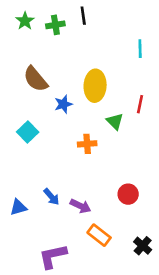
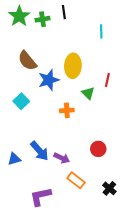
green star: (25, 21) -> (19, 16), size x1.5
cyan line: (140, 49) -> (101, 31), moved
blue star: (63, 104) -> (49, 80), size x1.5
blue arrow: (51, 197) -> (39, 151), size x1.5

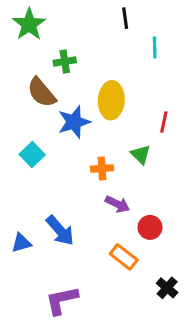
black line: (64, 12) -> (125, 18), moved
green cross: (43, 19) -> (65, 62), moved
green triangle: (88, 93) -> (141, 155), moved
purple arrow: (62, 158) -> (117, 204), moved
orange rectangle: (76, 180) -> (124, 257), moved

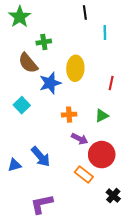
green triangle: (141, 155) -> (102, 116), moved, turned 48
red circle: (150, 227) -> (102, 155), size x1.6

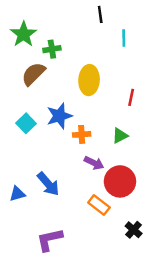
green star: (20, 17) -> (23, 34), moved
brown semicircle: (28, 63) -> (33, 74), turned 85
blue star: (50, 83) -> (59, 116), moved

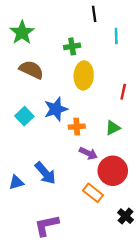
green cross: (52, 49) -> (72, 46), moved
brown semicircle: (33, 74) -> (31, 70), turned 70

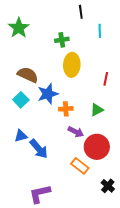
brown semicircle: (31, 70) -> (28, 75), moved
blue triangle: (16, 182) -> (21, 136), moved

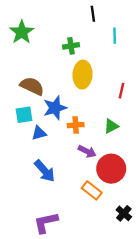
cyan square: (21, 100) -> (24, 115), turned 35
blue triangle: (21, 136) -> (39, 133), moved

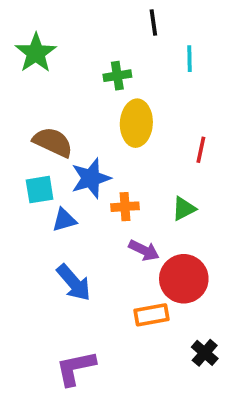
orange rectangle: (92, 190) -> (152, 315), turned -48

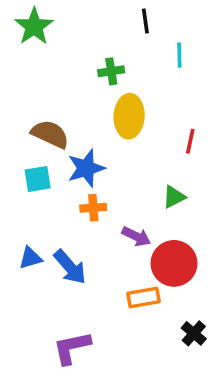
green star: (36, 53) -> (34, 26), moved
orange cross: (125, 207) -> (93, 208), moved
blue triangle: (64, 220) -> (30, 258), moved

